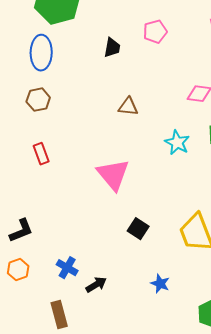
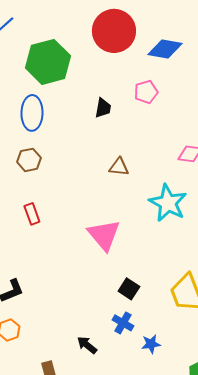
cyan star: (177, 143) -> (168, 203), size x1.5
blue cross: (67, 268) -> (123, 323), moved
blue star: (160, 284) -> (151, 344), turned -30
black arrow: (96, 285) -> (87, 345), turned -110

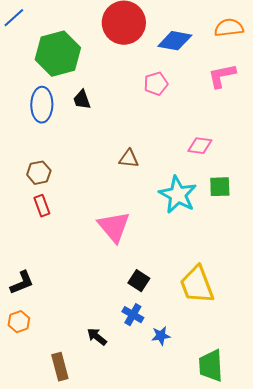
black trapezoid: (103, 108) -> (82, 100), moved, turned 150
brown hexagon: (29, 160) -> (39, 173), moved

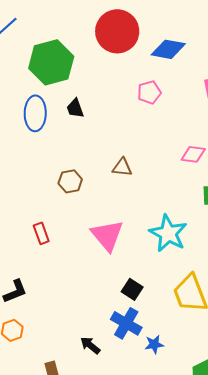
brown hexagon: (39, 173) -> (70, 181), moved
cyan star: (178, 195) -> (168, 233), moved
red rectangle: (42, 206) -> (41, 233), moved
blue cross: (133, 315) -> (126, 323), size x1.4

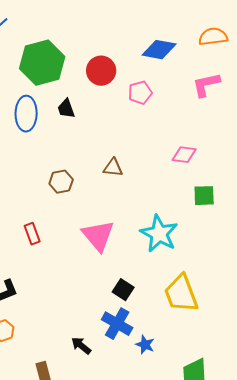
red circle: (117, 31) -> (101, 71), moved, size x0.7
blue star: (154, 344) -> (145, 345), turned 30

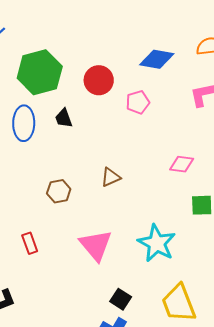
brown triangle: (113, 168) -> (111, 177), turned -30

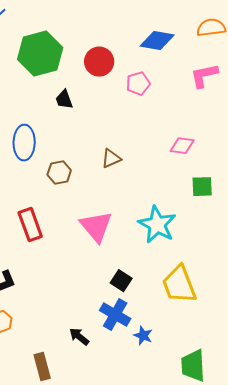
blue ellipse: (24, 123) -> (24, 143), moved
red rectangle: (30, 243) -> (30, 225), size x1.5

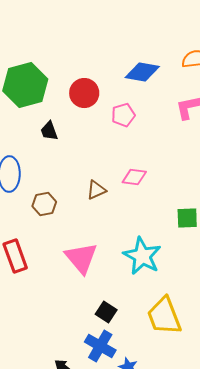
pink diamond: (182, 146) -> (134, 177), moved

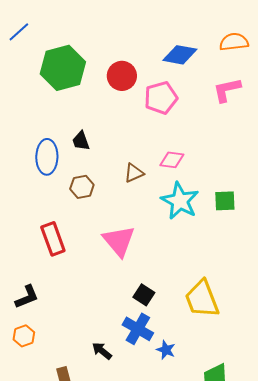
pink pentagon: (123, 115) -> (161, 98), size x1.4
black trapezoid: (49, 131) -> (81, 141), moved
cyan star: (142, 256) -> (180, 201), moved

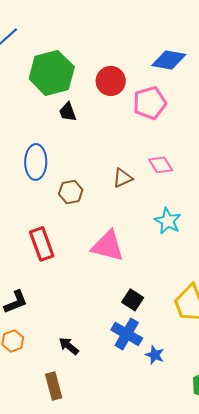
black trapezoid: (81, 141) -> (68, 112), moved
pink diamond: (172, 160) -> (161, 165), turned 50
cyan star: (180, 201) -> (168, 221), moved, size x0.7
pink triangle: (119, 241) -> (108, 246), turned -36
black arrow: (102, 351) -> (69, 346), moved

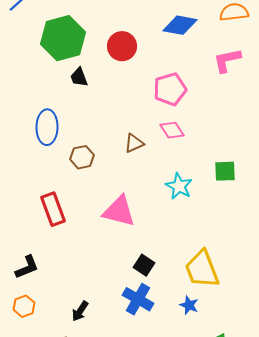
pink pentagon: (150, 103) -> (170, 89), moved
black arrow: (69, 346) -> (80, 311), turned -95
blue star: (155, 355) -> (189, 305), moved

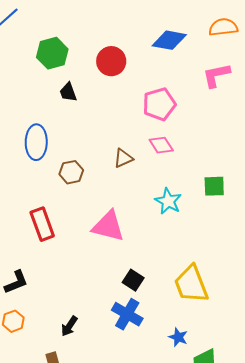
green hexagon: (63, 38) -> (52, 53), size x0.7
blue star: (189, 305) -> (178, 337), moved

